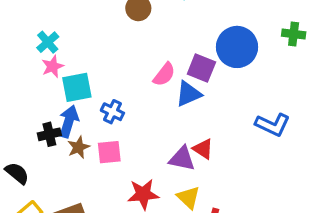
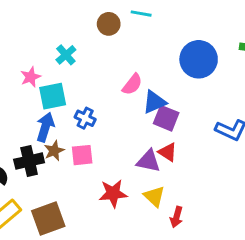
cyan cross: (48, 42) -> (66, 55), moved
purple square: (201, 68) -> (166, 118), moved
black cross: (49, 134) -> (29, 161), moved, size x1.4

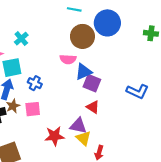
brown circle: (109, 24) -> (82, 36), moved, size x1.5
blue circle: (199, 59) -> (107, 23), moved
pink semicircle: (132, 84) -> (68, 59), turned 56
purple triangle: (148, 161) -> (78, 126), moved

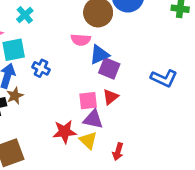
red triangle: (93, 107) -> (111, 97), turned 48
pink square: (33, 109) -> (88, 101), moved
yellow triangle: (84, 138) -> (88, 140), moved

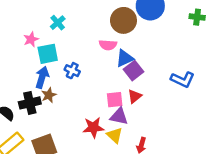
purple square: (109, 68) -> (134, 71), turned 30

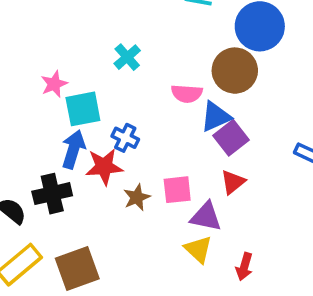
brown circle: (123, 20) -> (235, 71), moved
cyan cross: (58, 23) -> (127, 57), moved
brown star: (49, 95) -> (137, 197), moved
pink square: (115, 100) -> (177, 190), moved
red star: (93, 127) -> (104, 167), moved

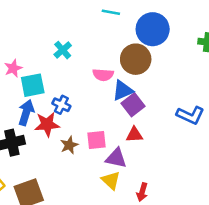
red triangle: (233, 182) -> (134, 135), turned 36

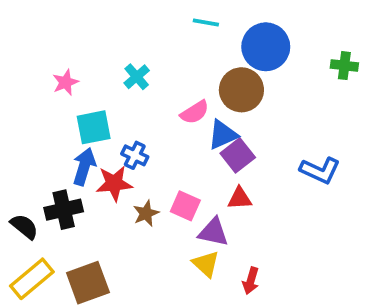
pink star: (13, 68) -> (66, 82), moved
pink semicircle: (103, 75) -> (195, 112), turned -36
pink square: (97, 140) -> (185, 206), turned 30

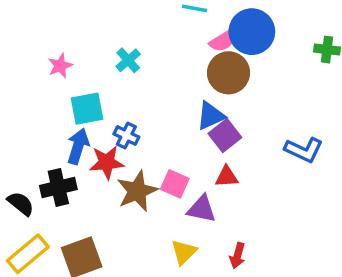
pink semicircle: (195, 112) -> (223, 41), moved
brown star: (146, 213) -> (137, 191), size x1.6
yellow triangle: (206, 264) -> (184, 252), moved, turned 32

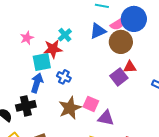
blue triangle: (211, 116) -> (98, 31), moved
red star: (107, 162) -> (53, 49), moved
red triangle: (227, 177) -> (130, 67), moved

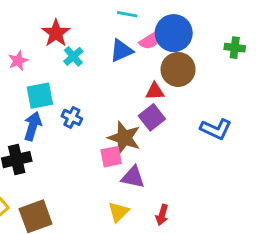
brown circle: (121, 42) -> (178, 69), moved
red star: (53, 49) -> (56, 33), moved, turned -30
red triangle: (130, 67) -> (155, 91), moved
pink square: (91, 104) -> (111, 157), turned -35
brown star: (70, 108) -> (124, 138), moved, turned -30

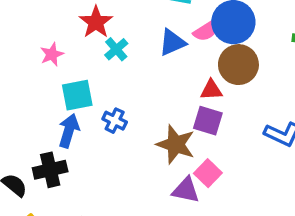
purple square: (152, 117) -> (208, 121), turned -35
pink square: (111, 157) -> (208, 173), moved, turned -35

